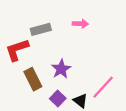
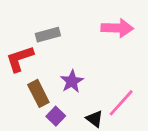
pink arrow: (80, 24) -> (117, 28), moved, size x1.6
purple square: (58, 98) -> (56, 116), moved

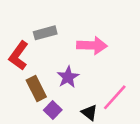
pink arrow: (117, 28) -> (92, 45), moved
red L-shape: (20, 59) -> (19, 56), turned -36

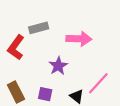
brown rectangle: (36, 88) -> (16, 92), moved
purple square: (53, 110) -> (45, 94), turned -32

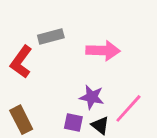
purple star: (58, 66) -> (92, 97), moved, turned -30
purple square: (45, 94) -> (73, 123), moved

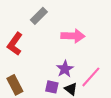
gray rectangle: (51, 36) -> (39, 16), moved, turned -30
purple star: (92, 97) -> (65, 69), turned 30

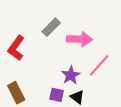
gray rectangle: (39, 16) -> (51, 27), moved
pink line: (91, 77) -> (99, 65), moved

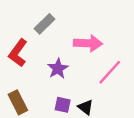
gray rectangle: (51, 27) -> (45, 24), moved
purple star: (71, 75) -> (58, 69), moved

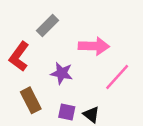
purple star: (58, 69) -> (62, 73), turned -30
brown rectangle: (18, 102) -> (31, 100), moved

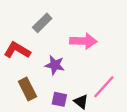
red L-shape: (19, 56) -> (17, 50), turned 85
pink line: (117, 77) -> (104, 87), moved

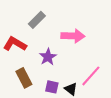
purple star: (55, 65) -> (48, 57), turned 30

